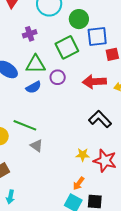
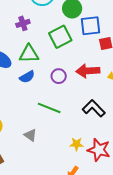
purple circle: (58, 77) -> (59, 76), moved
green line: (25, 125) -> (49, 108), moved

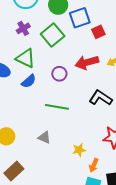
purple cross: (23, 23) -> (23, 28), moved
green triangle: (29, 54) -> (26, 58), turned 40
yellow star: (77, 144) -> (79, 150), moved

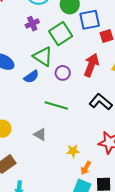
green triangle: (26, 58) -> (43, 56), moved
red arrow: (87, 62) -> (91, 65), turned 120

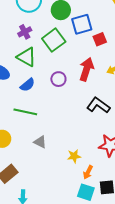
green triangle: (43, 56) -> (27, 57), moved
green line: (56, 106) -> (25, 112), moved

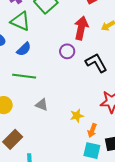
purple circle: (58, 79) -> (67, 51), moved
black L-shape: (98, 105) -> (96, 63), turned 30

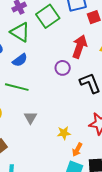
gray triangle: (42, 105) -> (30, 118), turned 32

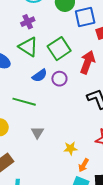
green square: (48, 16) -> (59, 49), moved
blue semicircle: (20, 60) -> (40, 75), moved
purple circle: (63, 68) -> (59, 79), moved

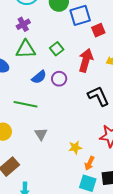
green triangle: (28, 47) -> (26, 49), turned -30
green square: (59, 49) -> (57, 49), size x0.6

